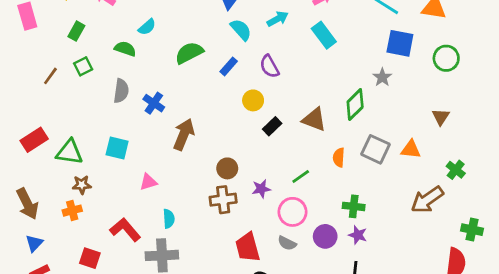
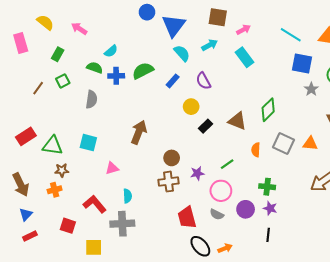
gray star: (382, 77) -> (311, 89), moved
blue cross: (154, 103) -> (116, 76), moved, turned -35

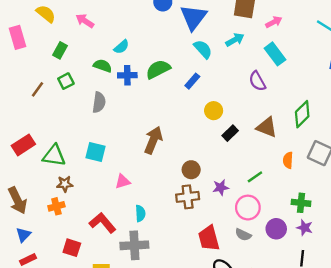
purple semicircle: (203, 81) -> (257, 81), moved

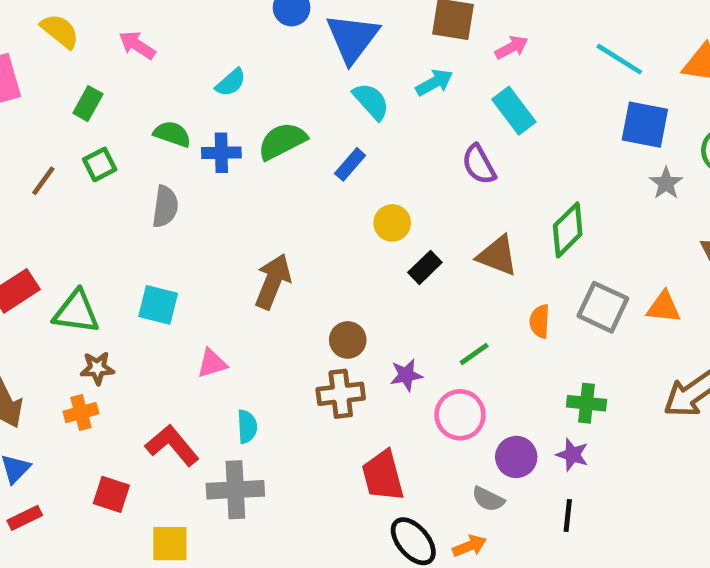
cyan semicircle: (121, 47) -> (231, 83), moved
green cross: (301, 203) -> (586, 403), moved
gray semicircle: (243, 235) -> (488, 499), moved

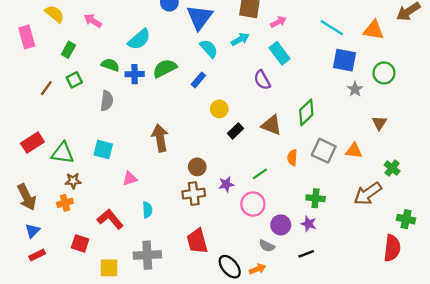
cyan semicircle: (231, 83) -> (139, 39), size x1.5
brown arrow: (273, 281) -> (160, 138), turned -32
red trapezoid: (383, 476) -> (197, 241), moved
gray cross: (235, 490) -> (147, 255), moved
black line: (568, 515) -> (306, 254), turned 63

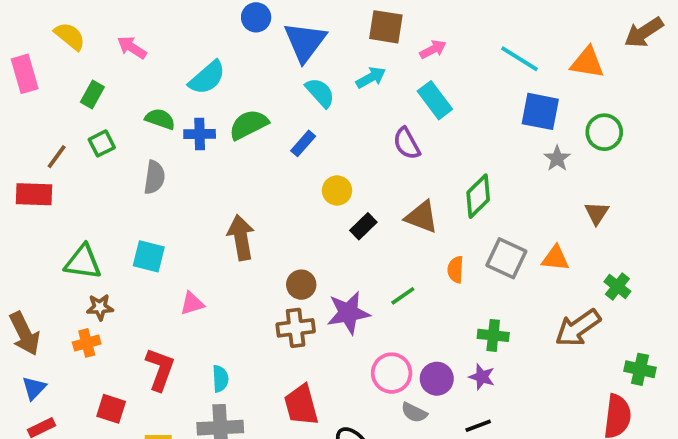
red rectangle: (32, 143) -> (34, 194), moved, turned 35
purple star: (226, 184) -> (348, 313), size x1.6
pink circle: (253, 204) -> (392, 373), moved
cyan semicircle: (147, 210) -> (220, 379), moved
red L-shape: (110, 219) -> (160, 369), turned 60

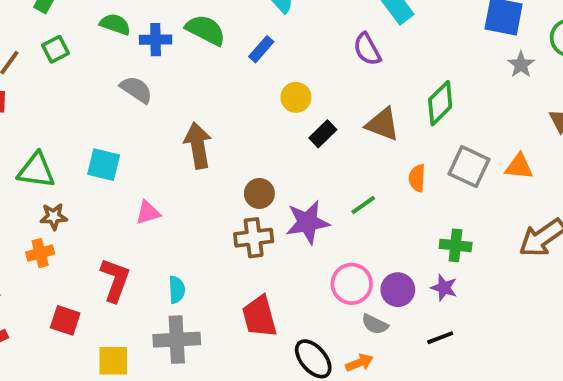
green semicircle: (249, 125) -> (206, 30), turned 54
gray semicircle: (154, 177) -> (136, 90), moved, turned -64

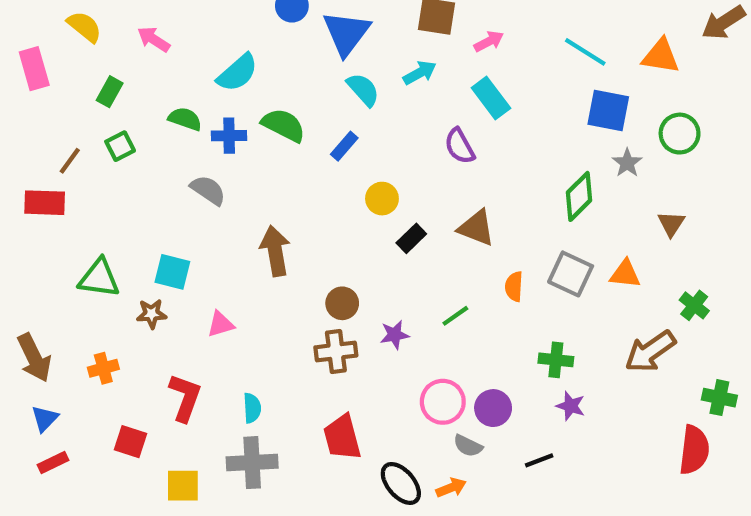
green diamond: (440, 103) -> (579, 196), moved
brown star: (54, 217) -> (152, 314), moved
purple star: (307, 222) -> (395, 335), size x0.6
purple star: (444, 288) -> (571, 406), moved

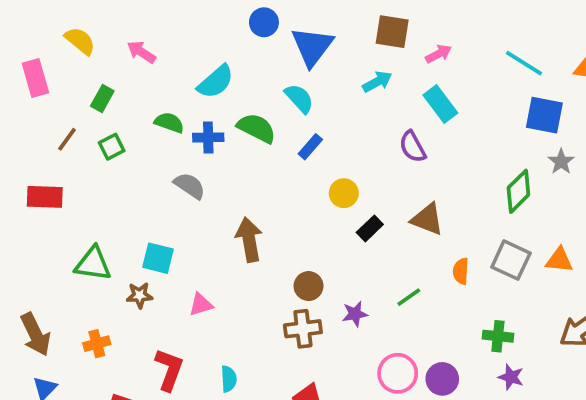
cyan semicircle: (363, 90) -> (299, 98), moved
brown line: (70, 161) -> (67, 139), moved

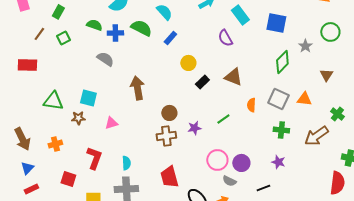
blue square: (544, 115) -> (276, 23), moved
green cross: (498, 336) -> (281, 130), moved

